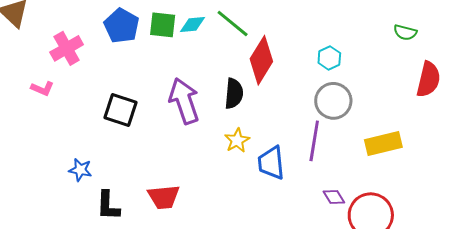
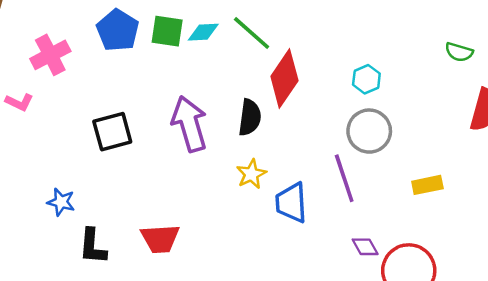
black square: (121, 110) -> (112, 132), turned -36
purple line: (314, 141) -> (344, 178), turned -30
yellow rectangle: (383, 144) -> (427, 185), size x0.7

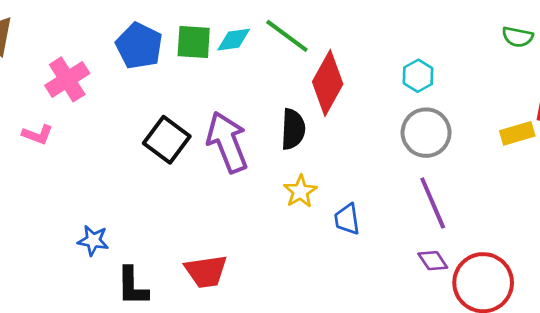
black square: (112, 132) -> (167, 140), moved, turned -33
purple line: (344, 178) -> (433, 203), moved
yellow rectangle: (427, 185) -> (517, 133), moved
blue trapezoid: (291, 203) -> (347, 219), size x0.7

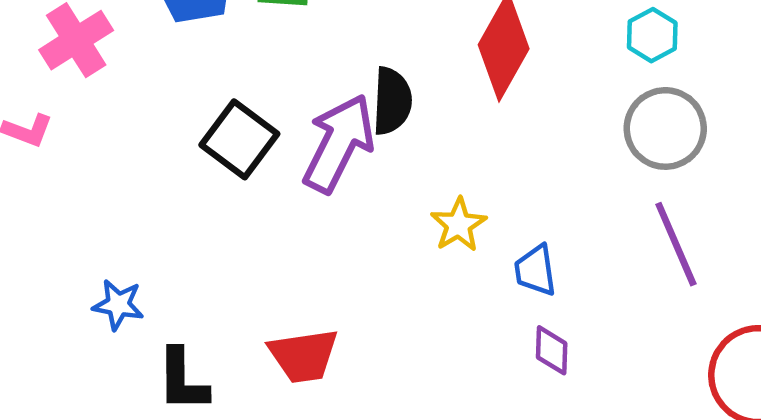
black semicircle: (293, 129) -> (392, 101), moved
purple arrow: (227, 142) -> (339, 143), turned 48
purple diamond: (433, 261) -> (552, 350), moved, turned 36

